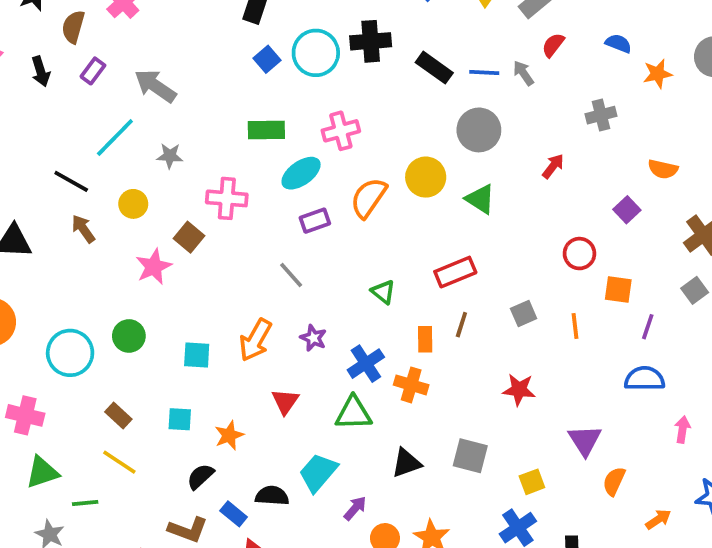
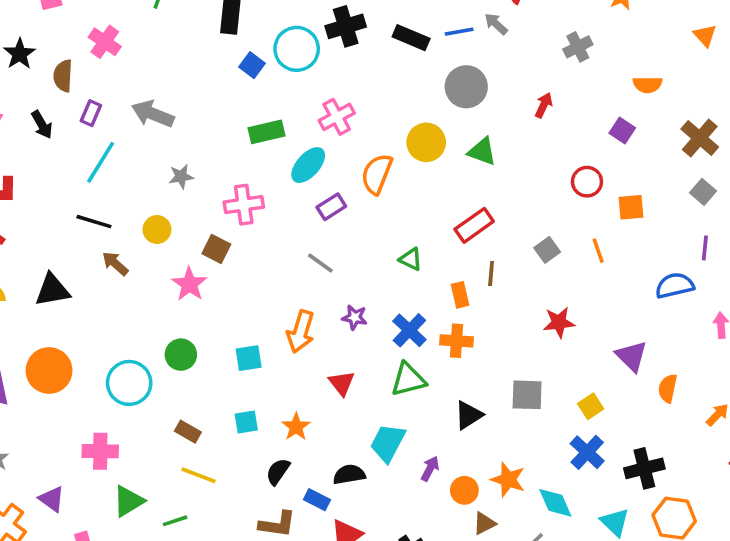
cyan line: (115, 138) -> (101, 162), moved
purple line: (648, 327) -> (705, 248), moved

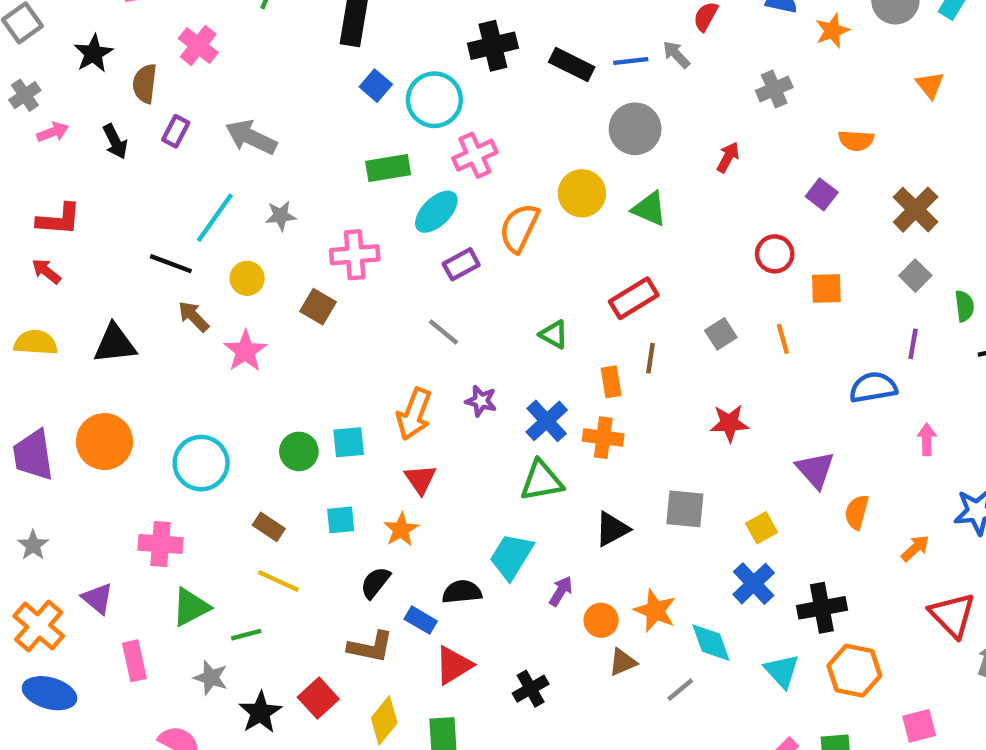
cyan circle: (297, 49) -> (434, 100), moved
cyan line: (101, 162) -> (215, 218), moved
pink star: (189, 284) -> (245, 351), moved
green circle: (181, 355) -> (299, 451), moved
red triangle: (342, 383) -> (420, 479), moved

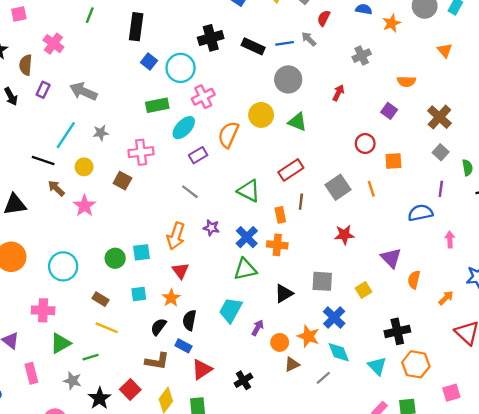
gray square: (721, 334) -> (338, 187), size x1.5
green triangle: (554, 335) -> (249, 191), size x1.5
blue cross: (754, 584) -> (334, 317), moved
black semicircle: (462, 592) -> (189, 320), moved, turned -72

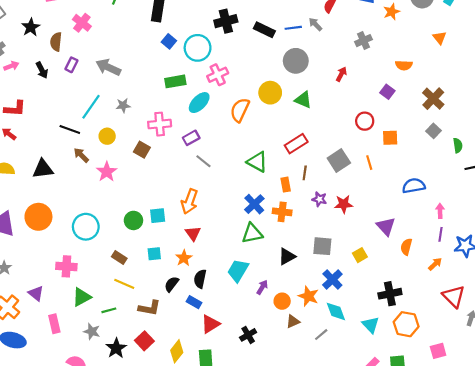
purple rectangle: (198, 155) -> (191, 138), moved
purple line: (441, 189) -> (440, 234), moved
purple star: (211, 228) -> (319, 199), moved
brown L-shape: (157, 361) -> (149, 308), moved

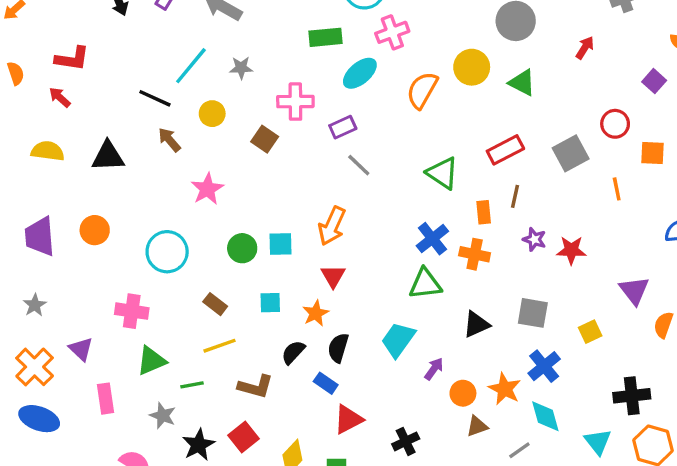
gray square: (339, 161) -> (571, 153), moved
pink star: (107, 172) -> (207, 189), moved
orange circle: (38, 217) -> (95, 230), size x0.7
yellow line: (124, 284) -> (219, 346), turned -48

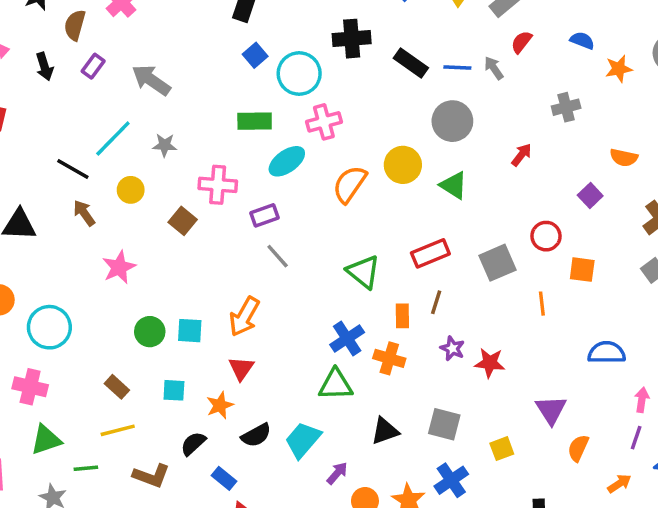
cyan circle: (167, 252) -> (49, 327), moved
black semicircle: (338, 348) -> (256, 435), moved, turned -140

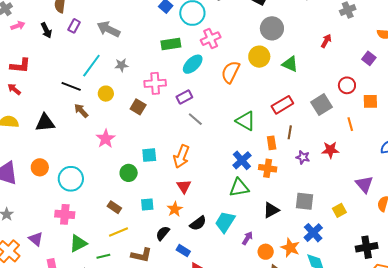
gray circle: (452, 121) -> (272, 28), moved
cyan square: (190, 331) -> (149, 155), moved
red star: (490, 363) -> (330, 150), moved

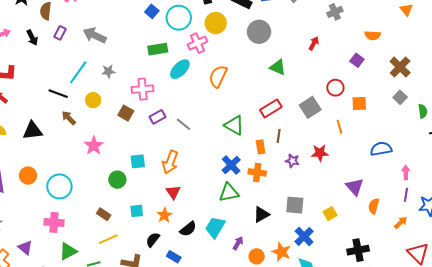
yellow circle: (259, 57) -> (216, 23), moved
purple rectangle: (184, 97) -> (157, 117), moved

